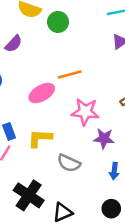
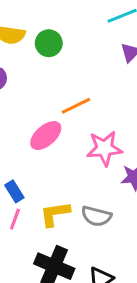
yellow L-shape: (40, 138) -> (55, 214), moved

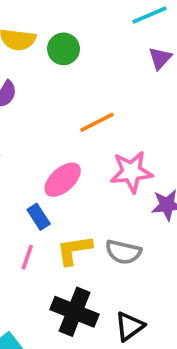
pink ellipse: (46, 136) -> (63, 180), moved
blue rectangle: (14, 191) -> (39, 217), moved

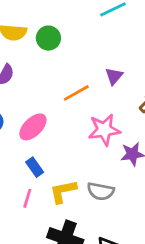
purple triangle: (160, 58) -> (114, 76), moved
pink ellipse: (63, 180) -> (33, 127), moved

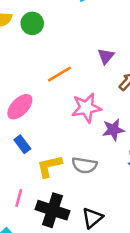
purple triangle: (114, 76) -> (106, 56), moved
pink line: (27, 198) -> (19, 198), moved

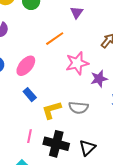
purple triangle: (106, 56) -> (77, 13), moved

